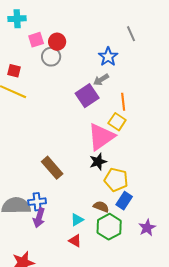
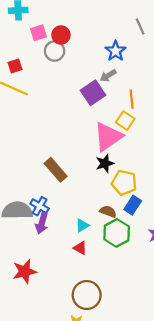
red square: (14, 71) -> (15, 66), turned -32
blue cross: (37, 202) -> (40, 206), turned 36

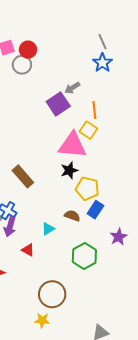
blue star: (116, 51) -> (102, 63), moved
pink triangle: (108, 137) -> (72, 145), turned 40
green hexagon: (117, 233) -> (84, 256), moved
red triangle: (80, 248) -> (28, 250), moved

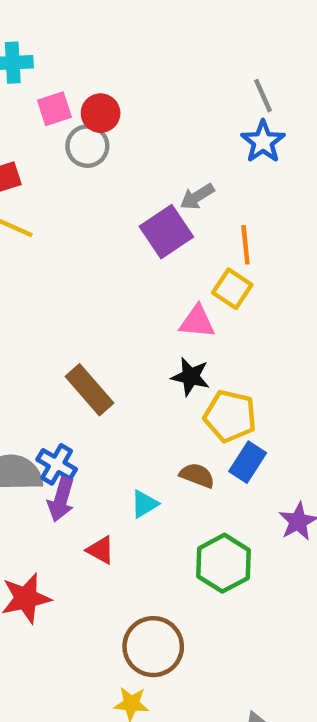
pink triangle: (72, 145) -> (197, 322), size x0.6
black star: (69, 170) -> (191, 377), turned 30

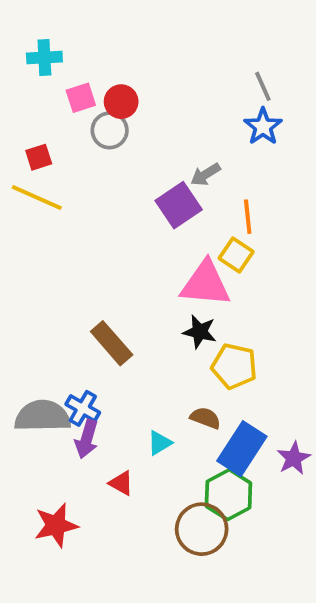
pink triangle: (197, 322) -> (205, 284), size x1.6
blue rectangle: (248, 462) -> (242, 449), moved, size x1.5
brown circle: (153, 647) -> (202, 529), moved

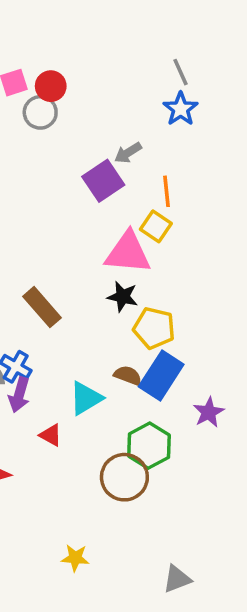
cyan triangle: (159, 443) -> (86, 398), size x1.5
blue rectangle: (242, 449) -> (161, 375), moved

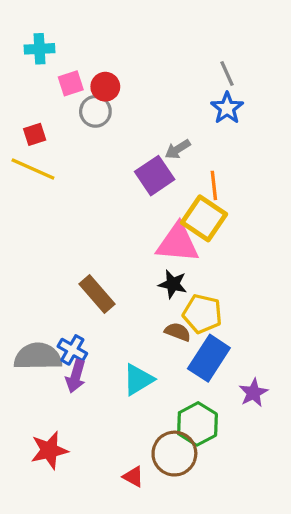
yellow square: (156, 226) -> (204, 218), size x1.5
brown semicircle: (128, 375) -> (178, 332), moved
red triangle: (51, 435) -> (133, 477), moved

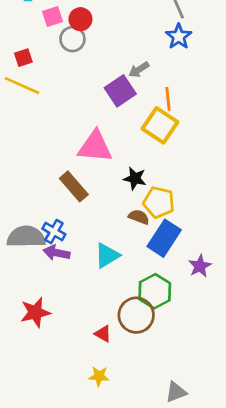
pink triangle: (178, 243) -> (95, 147), moved
purple arrow: (76, 376) -> (57, 253), turned 85

